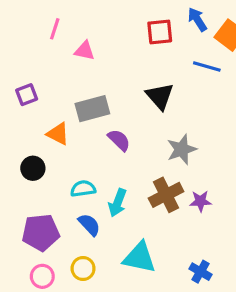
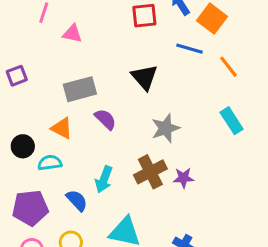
orange triangle: (58, 134) -> (62, 128), moved
cyan semicircle: (83, 189) -> (50, 163), moved

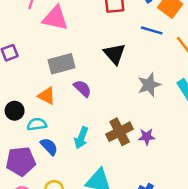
pink triangle: (72, 34) -> (55, 18), size x1.6
gray star: (165, 128) -> (149, 85), moved
blue semicircle: (77, 200) -> (49, 147), moved

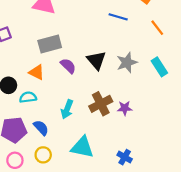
blue line: (152, 30) -> (118, 17), moved
black triangle: (115, 54) -> (96, 60), moved
blue semicircle: (49, 147) -> (41, 128), moved

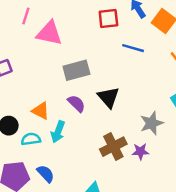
gray rectangle: (50, 44) -> (76, 70), moved
gray star: (127, 62) -> (152, 123), moved
cyan arrow: (67, 109) -> (58, 132), moved

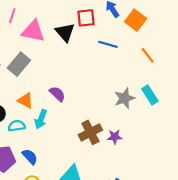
gray rectangle: (76, 70) -> (19, 64), moved, turned -35
black triangle: (108, 97) -> (65, 32), moved
gray star: (152, 123) -> (125, 98), moved

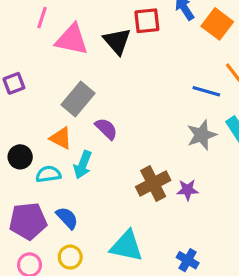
blue line: (108, 44) -> (206, 91), moved
gray rectangle: (19, 64) -> (78, 99), moved

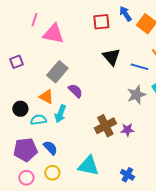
black triangle: (117, 41) -> (111, 57), moved

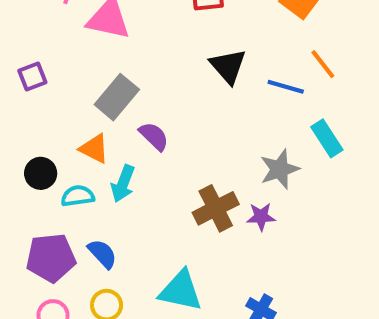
gray star: (136, 95) -> (280, 169), moved

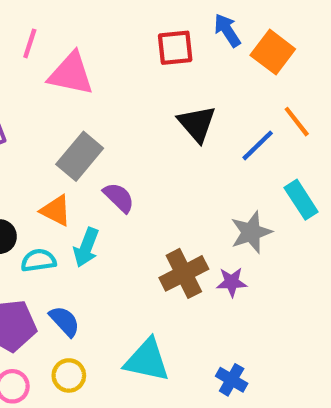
blue line: (286, 87) -> (258, 145), turned -60

